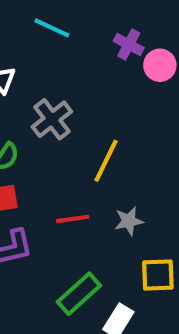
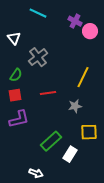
yellow line: (106, 161) -> (83, 77), moved
red line: (73, 219) -> (48, 93), moved

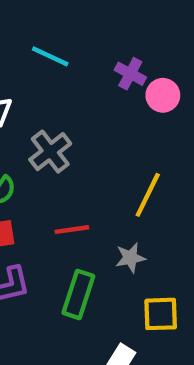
green rectangle: (51, 141) -> (78, 294), moved, turned -30

